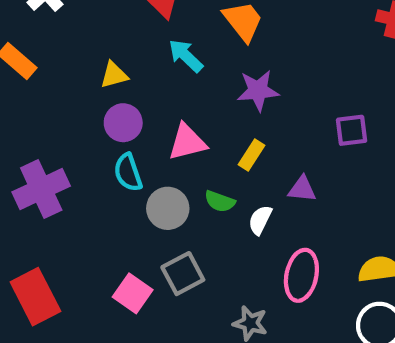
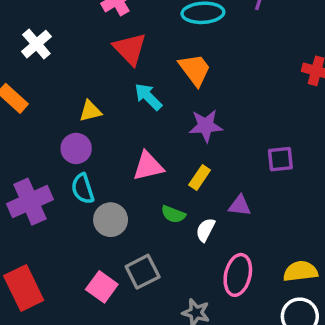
purple circle: (123, 123) -> (76, 148), moved
cyan semicircle: (128, 172) -> (83, 189), moved
gray circle: (168, 208) -> (111, 220), moved

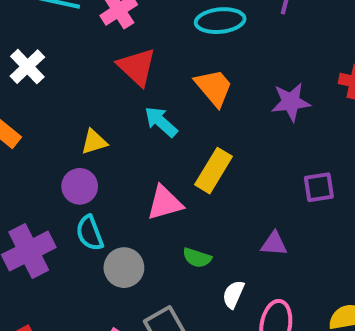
purple star: (206, 126) -> (291, 102), moved
yellow rectangle: (200, 177) -> (214, 171), moved, size x1.5
white semicircle: (205, 230) -> (233, 294), moved

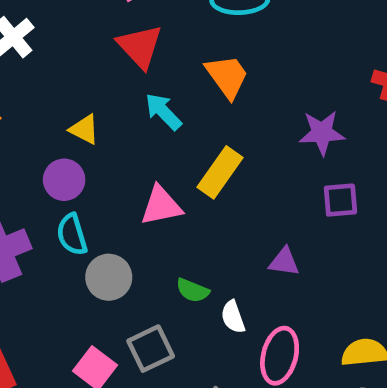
purple star: (291, 102) -> (322, 133), moved
yellow triangle: (94, 142) -> (84, 129), turned 40
green semicircle: (197, 258) -> (193, 290), moved
white semicircle: (233, 294) -> (233, 317), turned -48

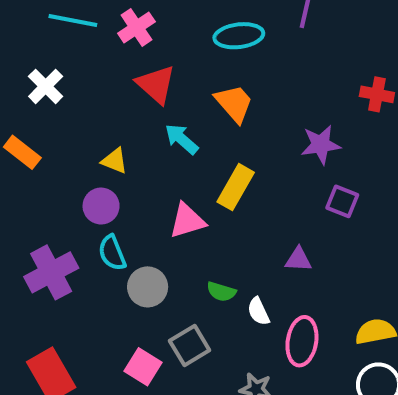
purple square: (340, 200) -> (342, 201), turned 32

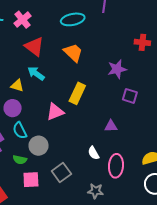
cyan arrow: (182, 139) -> (36, 73), moved
green semicircle: (221, 292) -> (20, 160), moved
pink square: (143, 367) -> (31, 180), moved, turned -30

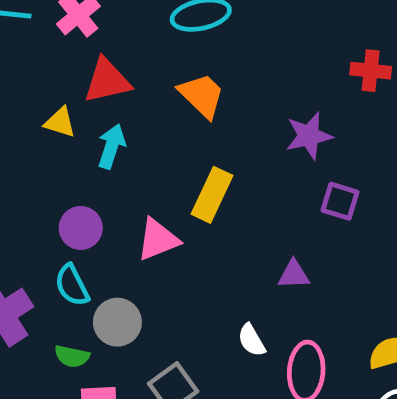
red triangle: (34, 47) -> (107, 81), turned -50
cyan arrow: (36, 73) -> (111, 146), turned 72
yellow triangle: (17, 86) -> (60, 122), moved
purple circle: (13, 108) -> (81, 228), moved

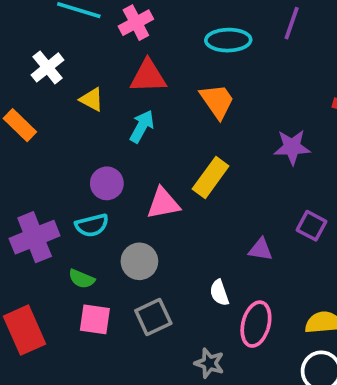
yellow triangle: (60, 122) -> (92, 99), moved
purple square: (340, 201) -> (311, 226), moved
cyan semicircle: (72, 285) -> (92, 225), turned -88
gray circle: (117, 322) -> (139, 261), moved

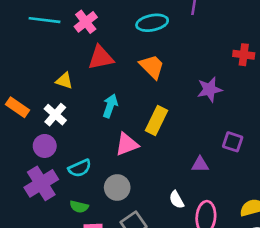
white cross: (48, 67) -> (55, 115), moved
cyan arrow: (142, 126) -> (110, 106), moved
purple circle: (107, 183) -> (45, 146), moved

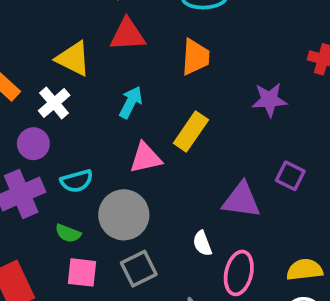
orange trapezoid: (152, 67) -> (195, 57), turned 40
yellow triangle: (64, 81) -> (73, 59), size x1.5
purple triangle: (200, 164) -> (241, 200), size x1.6
gray circle: (117, 188) -> (124, 215), size x1.4

